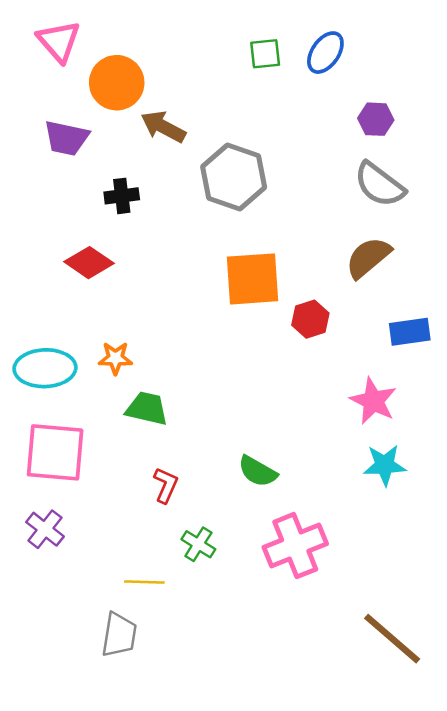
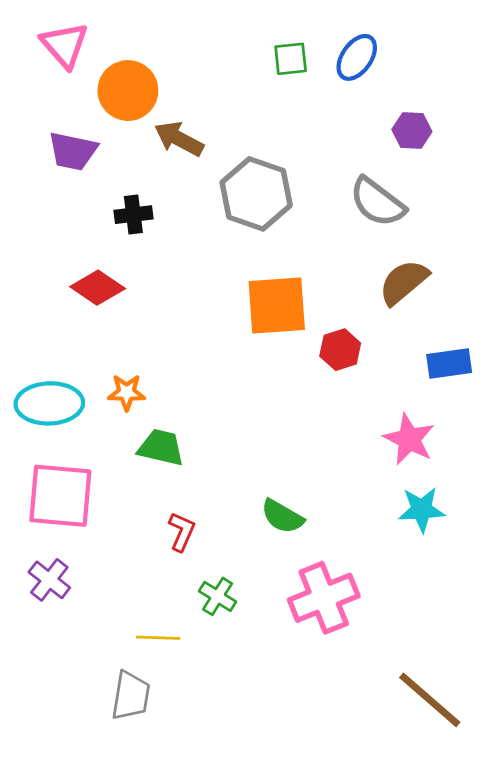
gray semicircle: (380, 185) -> (377, 202), moved

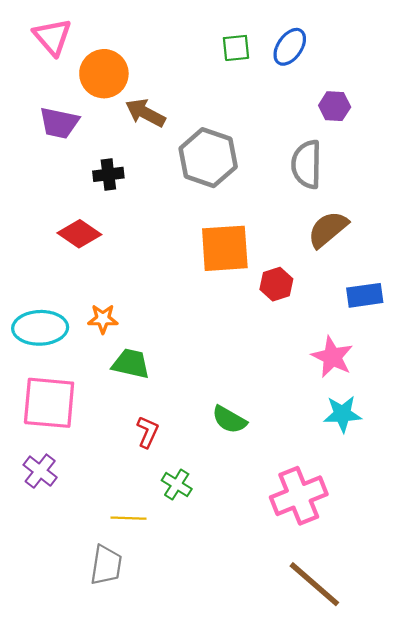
gray semicircle: (377, 202) -> (307, 164), turned 54
pink cross: (324, 598) -> (299, 496), moved
brown line: (430, 700) -> (314, 584), moved

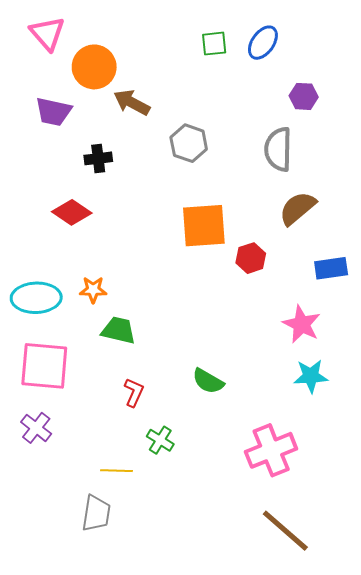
gray hexagon: (208, 158) -> (189, 143), size x0.7

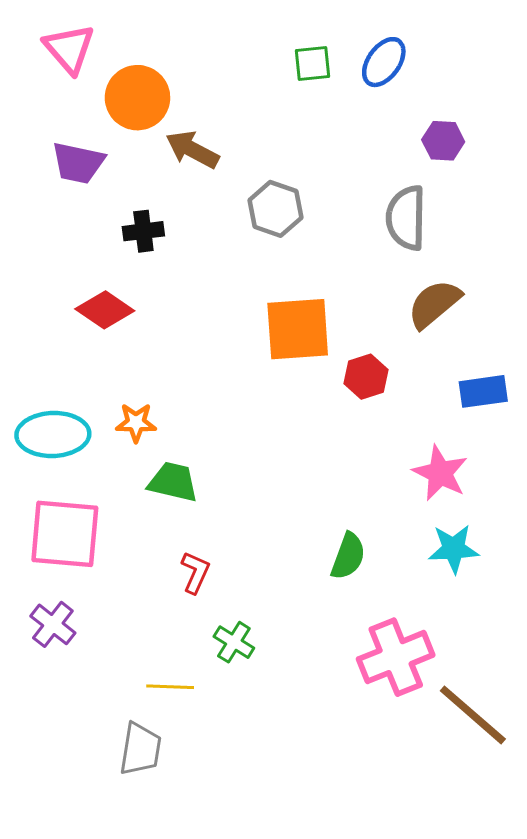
green semicircle: (208, 381) -> (348, 556), moved, turned -100
brown line: (285, 531) -> (473, 715), moved

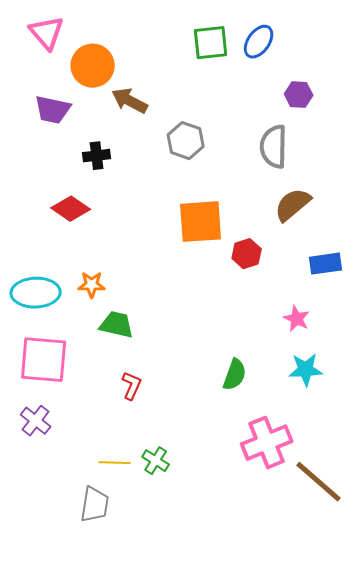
green square: (313, 64) -> (211, 43), size x1.4
pink star: (440, 473) -> (297, 319), size x0.7
green cross: (234, 642) -> (156, 461), moved

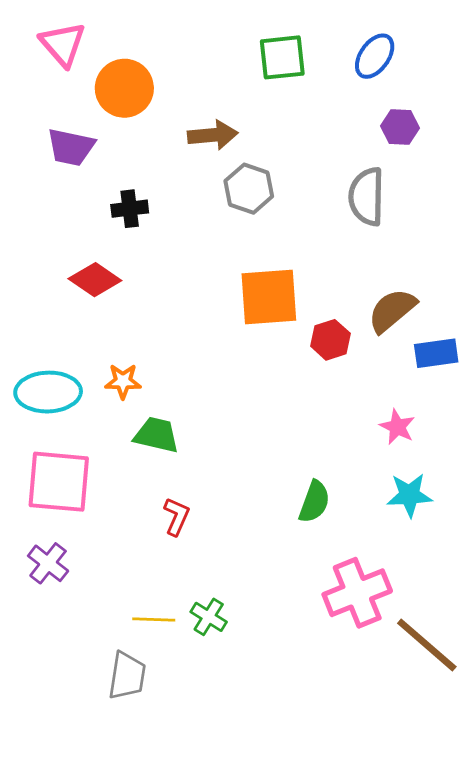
blue ellipse: (259, 42) -> (375, 56), moved
brown arrow: (130, 101) -> (213, 135), moved, turned 147
brown semicircle: (293, 205) -> (392, 310), moved

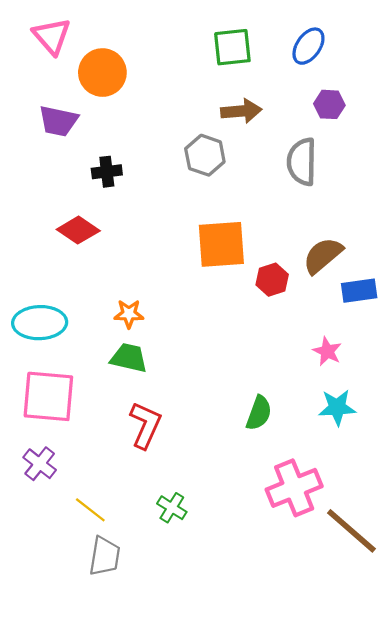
brown arrow: (213, 135) -> (241, 111), moved
orange star: (123, 381) -> (129, 314), moved
red L-shape: (177, 516) -> (145, 425), size x1.5
yellow line: (154, 620) -> (90, 510), moved, turned 36

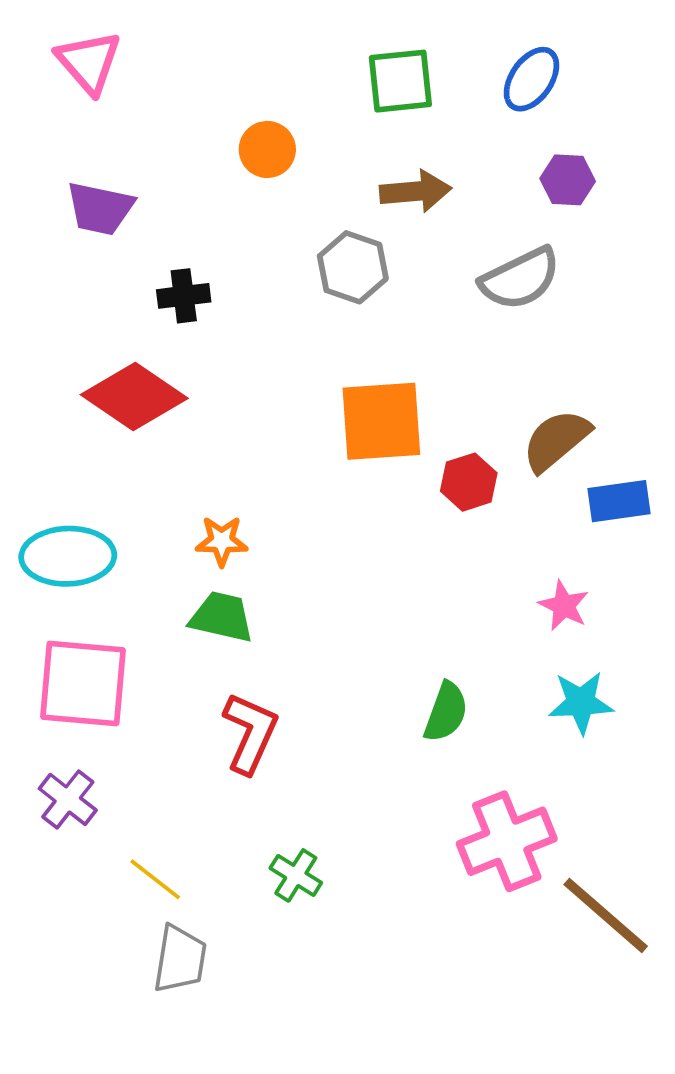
orange circle: (102, 73) -> (267, 149), moved, size x0.7
gray semicircle: (302, 162) -> (520, 279), turned -117
red diamond: (78, 230) -> (134, 397), size x1.4

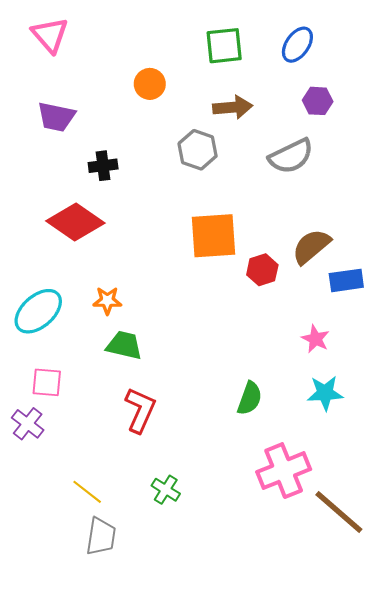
orange star: (222, 541) -> (107, 301), moved
cyan ellipse: (68, 556) -> (38, 311), turned -39
pink square: (83, 684) -> (47, 382), size x0.6
purple cross: (68, 799) -> (28, 424), moved

